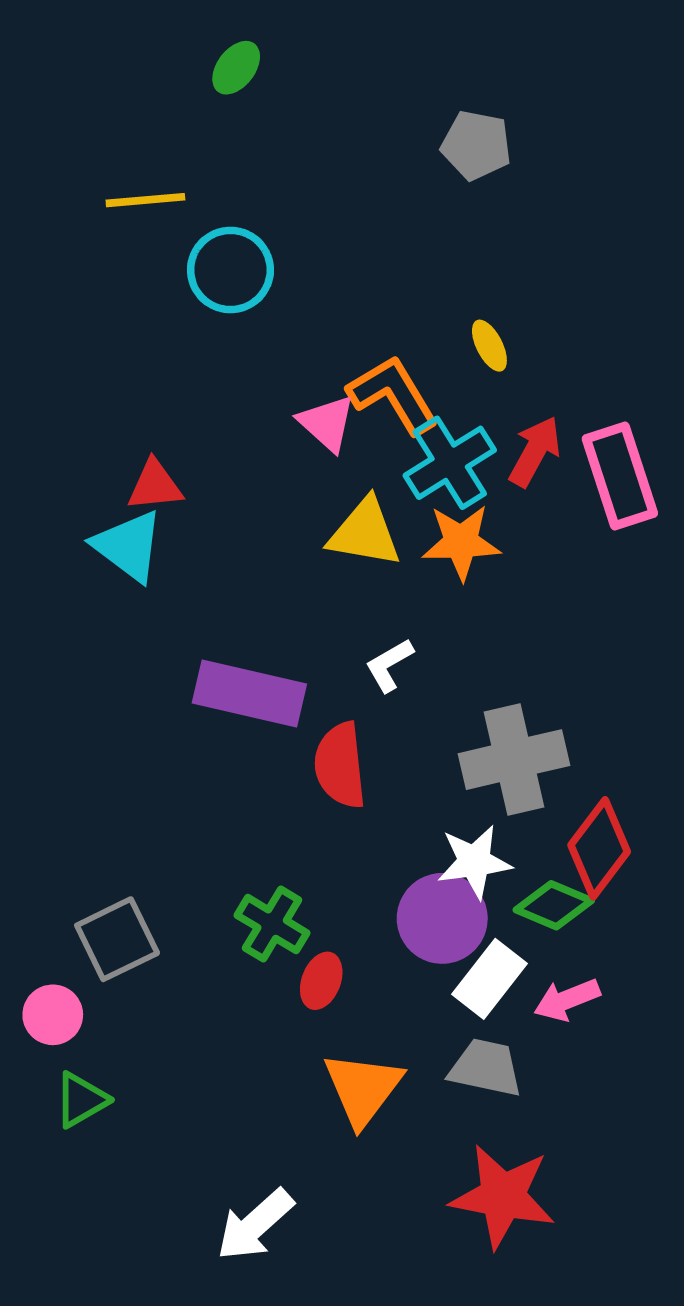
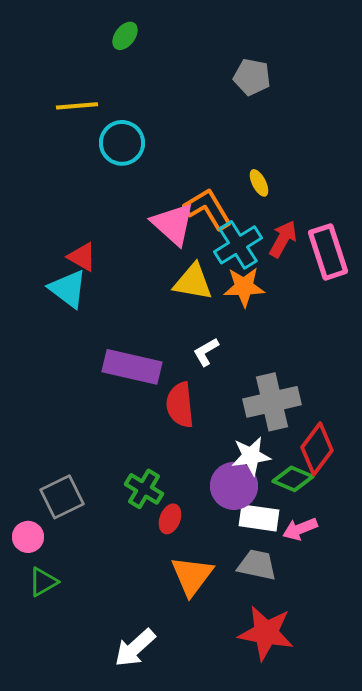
pink triangle: (327, 423) -> (173, 224), size x1.4
red triangle: (155, 485) -> (82, 257), turned 36
white rectangle: (489, 979) -> (259, 518), turned 60

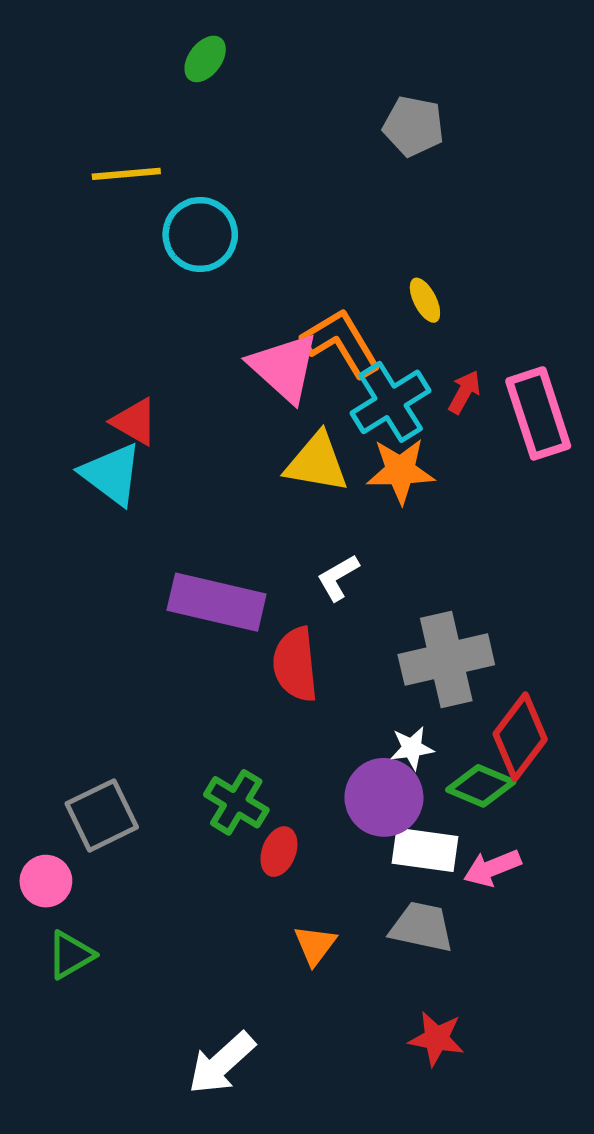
red arrow: (283, 239) -> (464, 392), size x0.7
white star: (251, 456) -> (412, 748), size x0.7
orange triangle: (192, 576) -> (315, 945), size x0.6
red star: (266, 633) -> (436, 1039), size x0.6

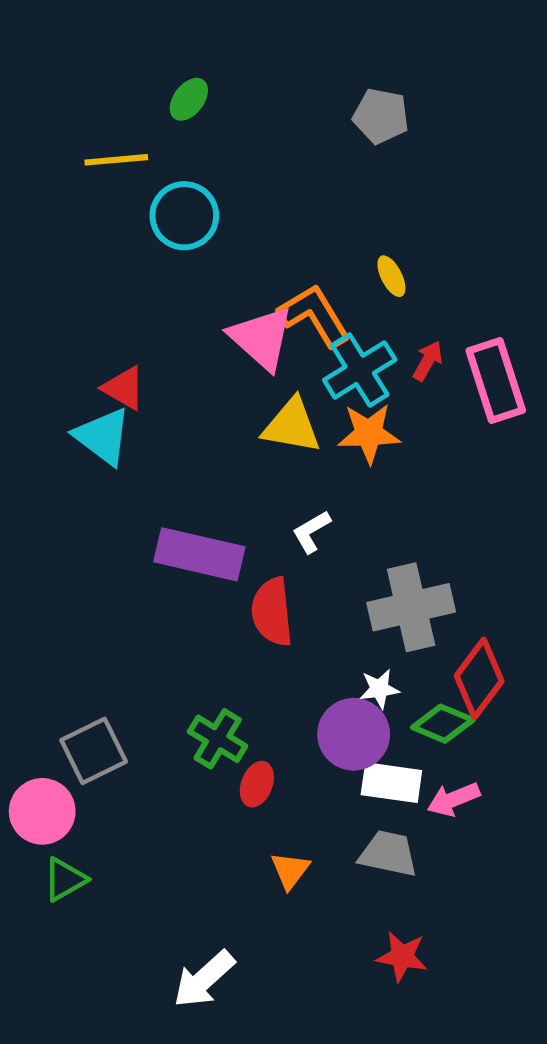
green ellipse: (205, 59) -> (189, 99), moved
pink circle: (46, 881) -> (42, 811), size x1.4

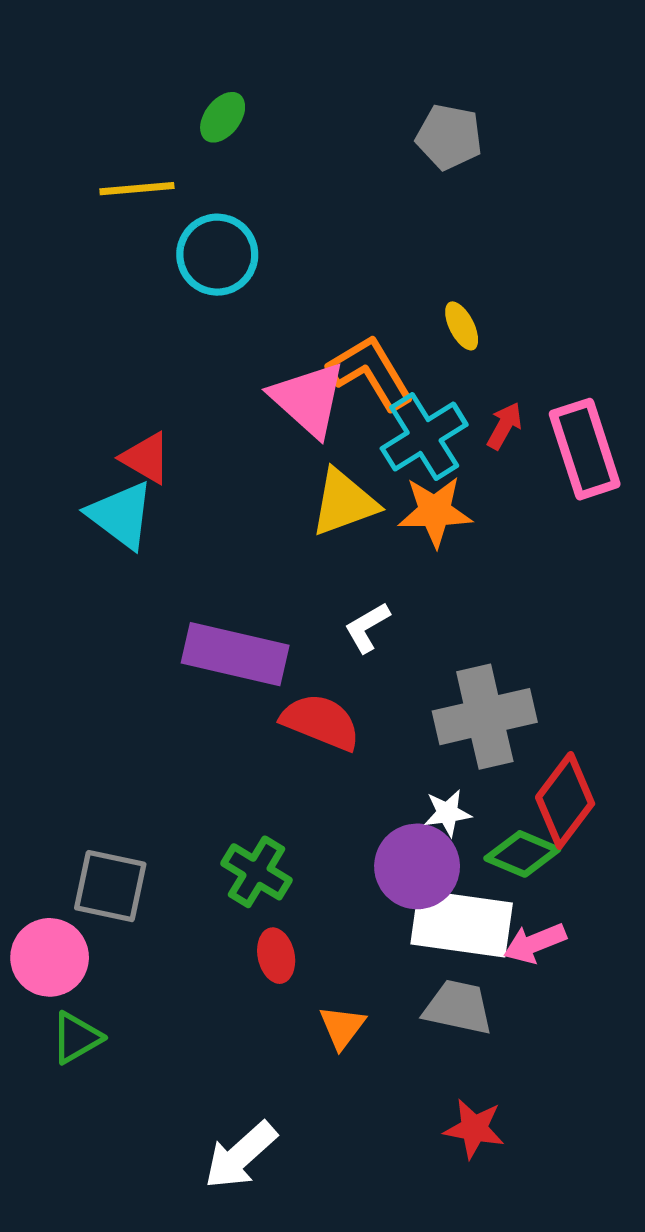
yellow triangle: (292, 426) -> (344, 503), turned -30
red semicircle: (272, 612) -> (321, 722), turned 118
gray square: (94, 751) -> (110, 886), turned 38
white rectangle: (391, 783) -> (462, 923), size x1.4
red ellipse: (257, 784) -> (276, 956), moved, turned -33

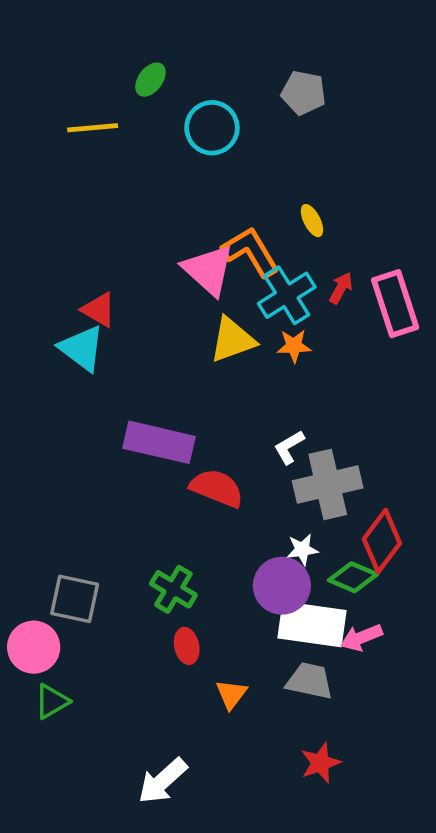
cyan circle: (217, 255) -> (212, 128), moved
orange star: (435, 511) -> (294, 346), size x0.7
white L-shape: (367, 627) -> (289, 447), moved
red star: (474, 1129) -> (320, 763), turned -30

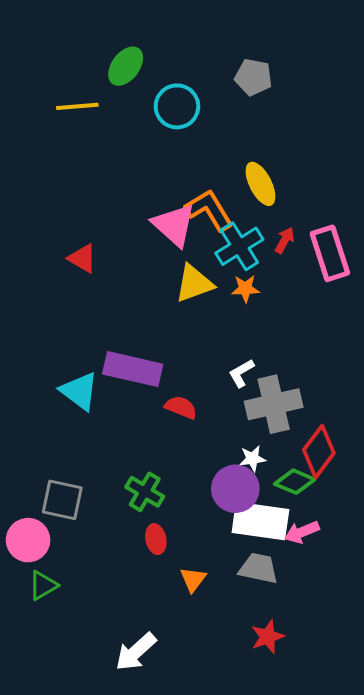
green ellipse: (151, 80) -> (126, 66), size x1.4
yellow ellipse: (312, 221) -> (260, 184), size x1.6
cyan triangle: (82, 348) -> (79, 391), moved
red semicircle: (217, 488) -> (181, 407), size x0.7

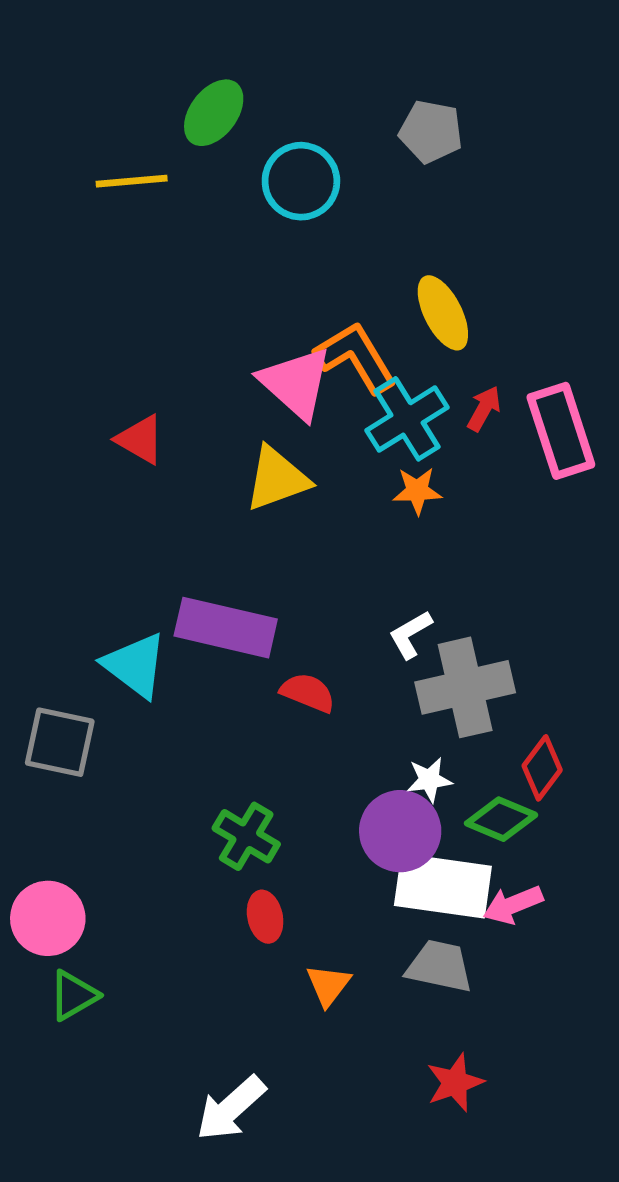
yellow triangle: (194, 283) -> (277, 479), moved
red diamond: (319, 452) -> (542, 768), size x0.7
gray square: (62, 500) -> (60, 742), moved

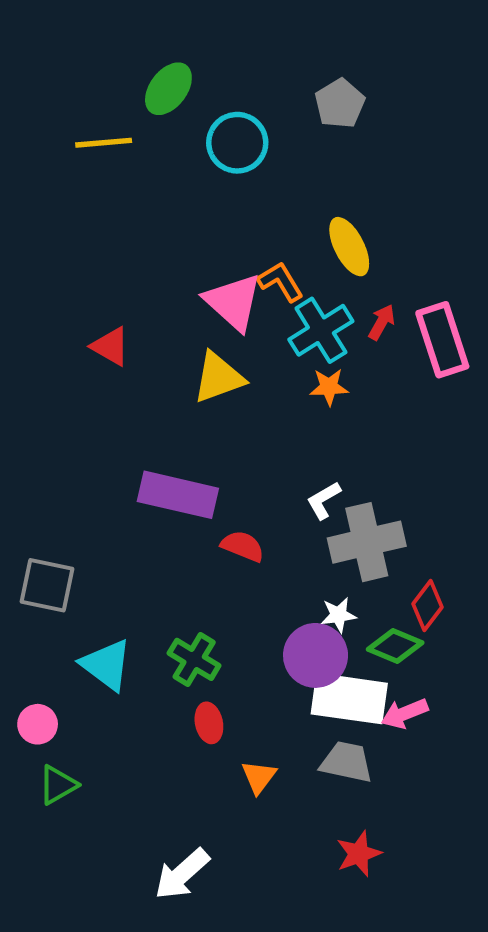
gray pentagon: (431, 132) -> (340, 104), turned 30
orange L-shape: (356, 357) -> (280, 282), size x0.7
cyan triangle: (135, 665) -> (106, 665), moved
pink circle: (48, 918) -> (38, 724), size x0.7

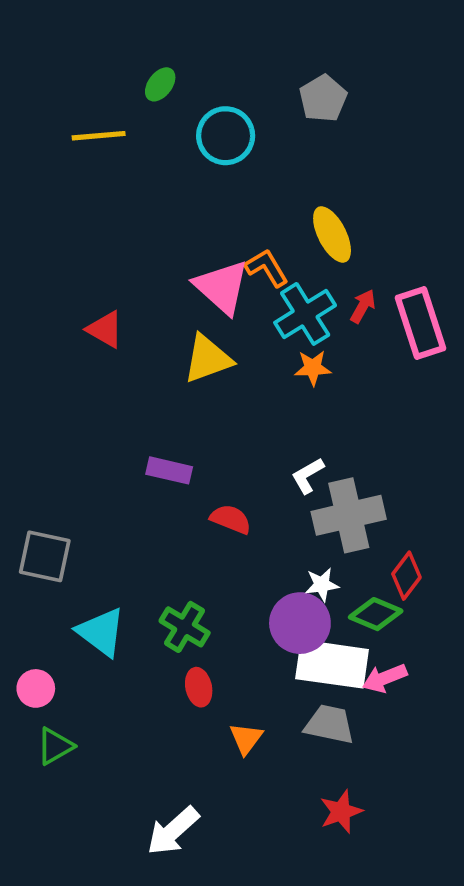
green ellipse: (168, 89) -> (160, 84), size x0.7
purple rectangle: (178, 495) -> (169, 470), size x0.6

